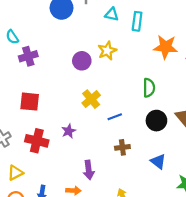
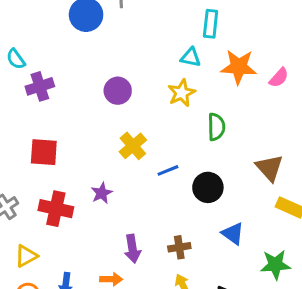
cyan triangle: (112, 14) -> (191, 57), moved
cyan rectangle: (137, 21) -> (211, 24), moved
yellow star: (107, 51) -> (182, 93), moved
black circle: (156, 121) -> (208, 187), moved
brown cross: (122, 147) -> (179, 247), moved

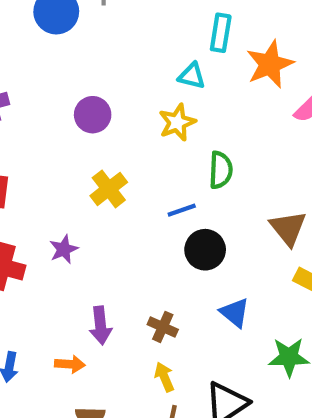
orange star: (239, 67) -> (270, 64), moved, turned -30
blue line: (168, 170) -> (182, 210), moved
brown cross: (179, 247) -> (163, 327), turned 30

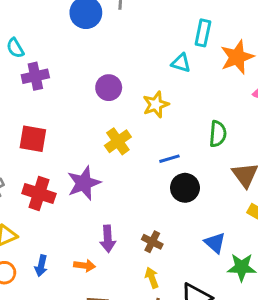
yellow star: (177, 122) -> (156, 104), moved
green semicircle: (221, 170) -> (218, 134), moved
purple star: (64, 249) -> (84, 183), size x1.6
blue triangle: (235, 313) -> (215, 243), moved

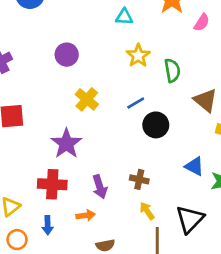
yellow star: (156, 104) -> (138, 56), moved
red cross: (39, 193) -> (52, 184), moved

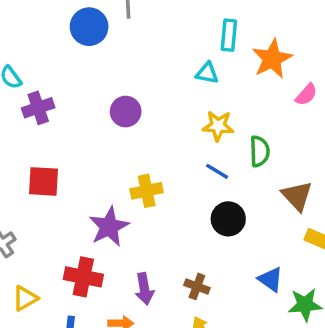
yellow star: (138, 56) -> (218, 126), turned 30
yellow cross: (87, 99) -> (147, 191), moved, turned 30
blue line: (136, 103) -> (217, 171), moved, turned 54

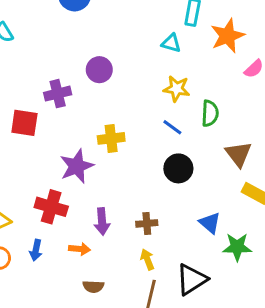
purple cross: (38, 108) -> (58, 94), moved
brown cross: (197, 286) -> (147, 223), turned -30

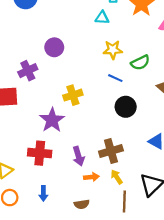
green semicircle: (210, 113) -> (140, 63), turned 72
brown cross: (147, 223) -> (111, 151), size x1.5
orange arrow: (79, 249) -> (91, 177), moved
blue arrow: (36, 250) -> (43, 193), moved

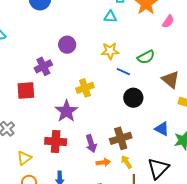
yellow star: (113, 50) -> (110, 51), moved

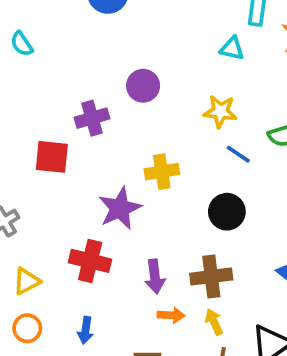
black circle: (133, 98) -> (227, 212), moved

